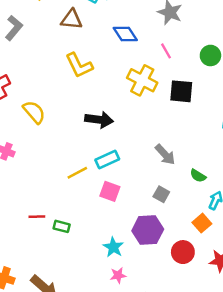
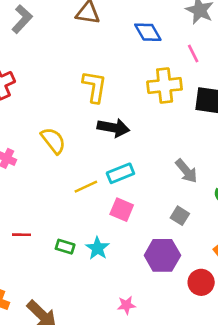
yellow L-shape: (79, 65) -> (95, 87), moved, turned -148
yellow cross: (142, 80) -> (165, 85), turned -36
yellow semicircle: (34, 112) -> (53, 141), moved
red line: (37, 217) -> (22, 235), moved
cyan star: (113, 247) -> (97, 248), moved

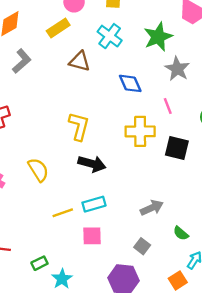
gray arrow: (186, 171) -> (152, 208), turned -80
pink square: (122, 210) -> (92, 236), turned -30
green rectangle: (65, 247) -> (39, 263), turned -49
cyan star: (97, 248) -> (62, 279), moved

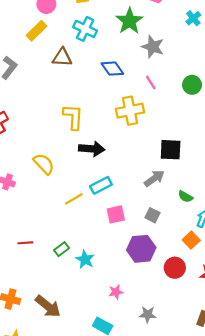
black square: (177, 148) -> (171, 150), moved
pink square: (92, 236) -> (116, 214), moved

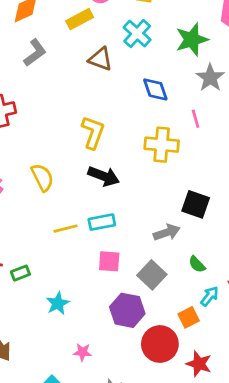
gray square: (152, 215) -> (152, 275), size x1.5
green rectangle: (62, 249) -> (20, 273), moved
red circle: (175, 268) -> (160, 344), size x1.4

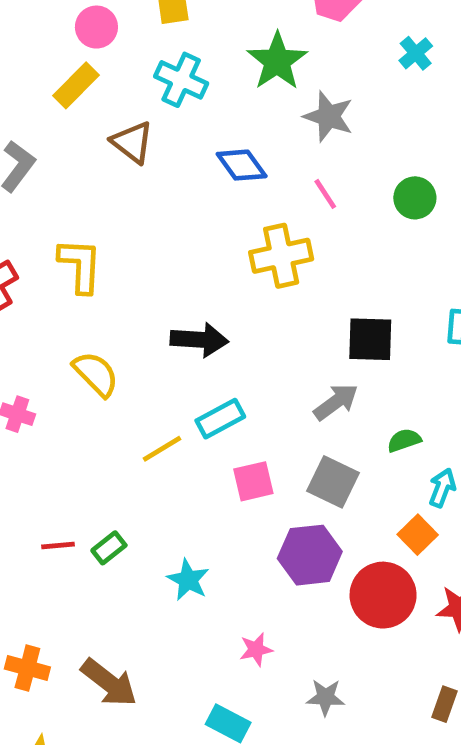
brown triangle: (100, 59) -> (132, 142), turned 35
yellow L-shape: (93, 132) -> (80, 265), moved
green semicircle: (197, 264) -> (404, 440), turned 132

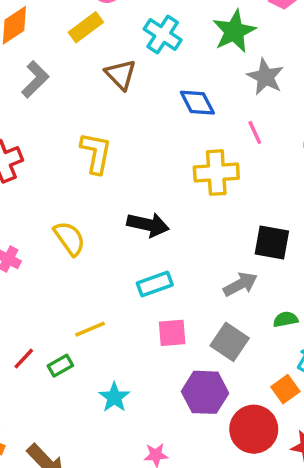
yellow L-shape: (80, 265) -> (96, 153), moved
yellow line: (162, 449) -> (90, 329), moved
red line: (58, 546) -> (24, 359), turned -50

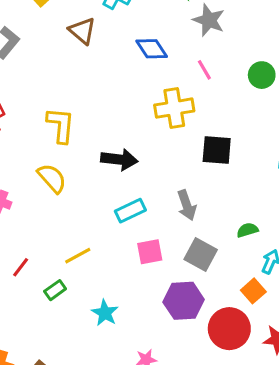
yellow L-shape: (96, 153) -> (61, 125), moved
black square: (272, 243) -> (217, 150), moved
gray arrow: (240, 284) -> (187, 205), moved, turned 104
red line: (24, 359) -> (21, 267), moved

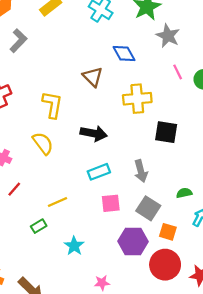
brown triangle: (82, 31) -> (93, 77), moved
pink line: (204, 70) -> (178, 72), moved
red line: (21, 267) -> (14, 189), moved
orange square: (253, 291) -> (168, 232), moved, turned -36

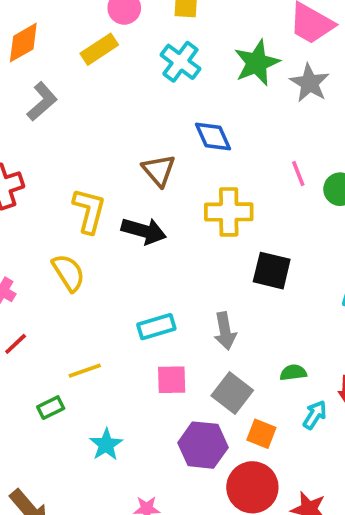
gray star: (168, 36) -> (310, 83), moved
black arrow: (94, 133) -> (144, 231), moved

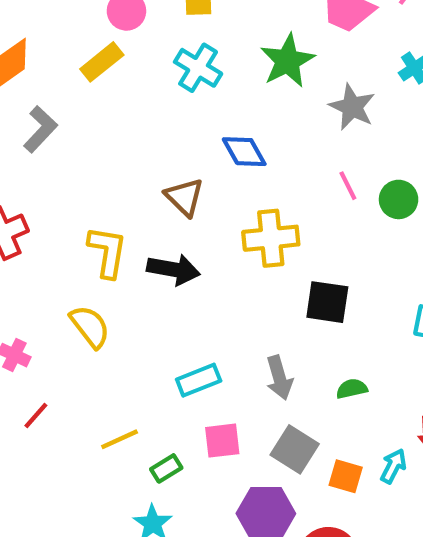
gray star: (310, 83) -> (352, 107), moved
green semicircle: (293, 373) -> (352, 389), moved
green rectangle: (51, 408) -> (166, 468), moved
orange square: (261, 434) -> (346, 476), moved

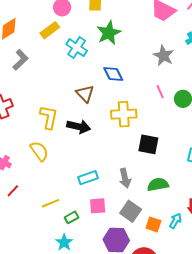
green star: (287, 61) -> (109, 33), moved
cyan cross: (198, 68) -> (77, 48), moved
green semicircle: (352, 389) -> (158, 185), size x1.5

